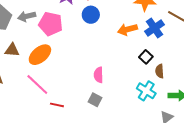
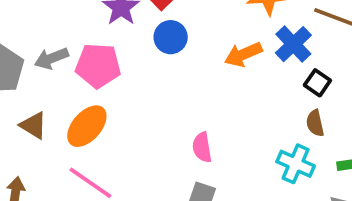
brown triangle: (12, 50) -> (33, 125), turned 35
black square: (146, 57) -> (317, 83), moved

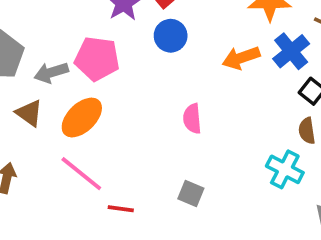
gray arrow: (51, 58) -> (51, 73), moved
pink semicircle: (202, 147) -> (192, 119), moved

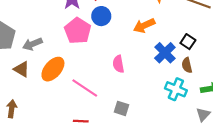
blue cross: (291, 51) -> (165, 53), moved
pink pentagon: (97, 59) -> (78, 31), moved, turned 30
pink line: (81, 174) -> (85, 88), moved

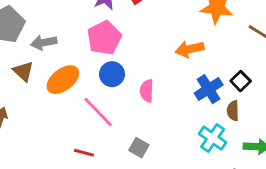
blue circle: (101, 16) -> (112, 74), moved

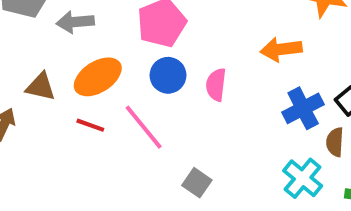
brown triangle: (23, 71) -> (41, 87), moved, turned -35
pink semicircle: (147, 91) -> (216, 85), moved
red line: (84, 153) -> (90, 125), moved

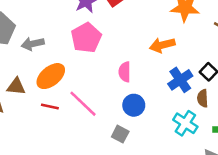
blue circle: (168, 75) -> (134, 105), moved

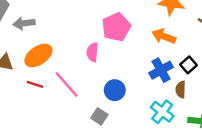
pink pentagon: (86, 38) -> (116, 27), moved
orange arrow: (162, 45) -> (164, 36), moved, turned 30
pink semicircle: (125, 72) -> (92, 52), moved

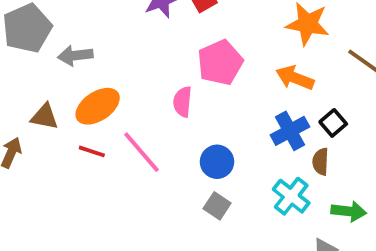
gray square: (99, 116) -> (217, 206), moved

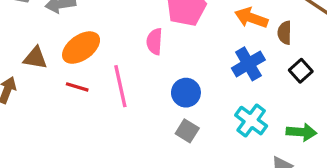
black square: (333, 123) -> (301, 71), moved
pink line: (142, 152) -> (120, 86), turned 30
brown semicircle: (321, 162) -> (285, 33), moved

